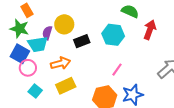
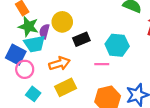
green star: (19, 29) -> (28, 26), moved
cyan hexagon: (113, 35) -> (117, 45), moved
pink line: (117, 70) -> (102, 64), moved, turned 56

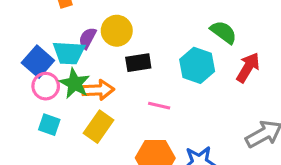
green star: (28, 26) -> (75, 83), moved
cyan hexagon: (117, 45) -> (197, 65), moved
yellow rectangle: (66, 87) -> (99, 127), turned -42
cyan square: (33, 94) -> (49, 125), turned -32

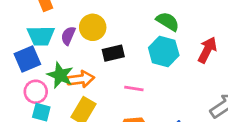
green semicircle: (223, 32) -> (168, 21), moved
cyan trapezoid: (69, 53) -> (41, 36), moved
blue square: (38, 62) -> (27, 59), turned 30
pink circle: (46, 86) -> (36, 92), moved

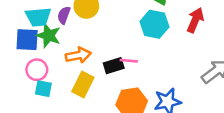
black rectangle: (113, 53) -> (114, 66), moved
blue square: (27, 59) -> (27, 40), turned 30
green star: (60, 75) -> (49, 36), moved

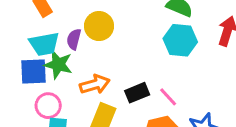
pink line: (129, 61) -> (168, 97), moved, turned 48

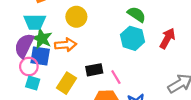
purple semicircle: (74, 39) -> (24, 46), moved, size x1.6
blue square: (34, 72) -> (40, 56), moved
orange arrow: (95, 84) -> (66, 45), moved

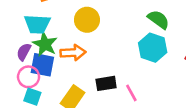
purple semicircle: (24, 46) -> (24, 52), size x0.6

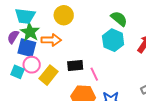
pink circle: (29, 77) -> (32, 65), moved

